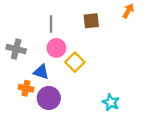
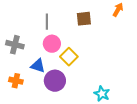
orange cross: (26, 88) -> (16, 81), moved
purple circle: (49, 98) -> (55, 81), moved

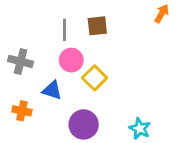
brown square: (84, 19) -> (97, 26), moved
purple circle: (55, 81) -> (84, 124), moved

